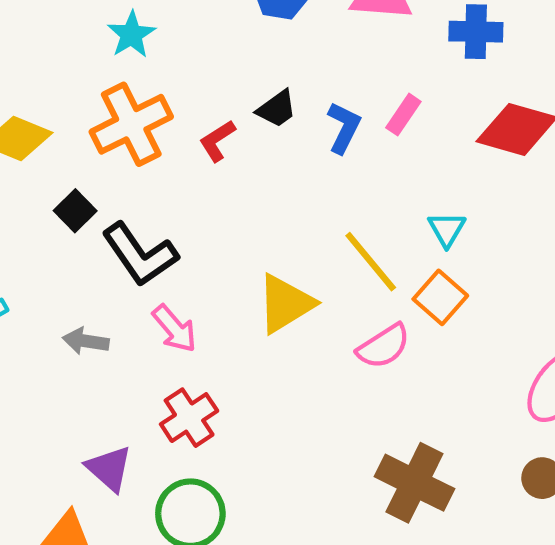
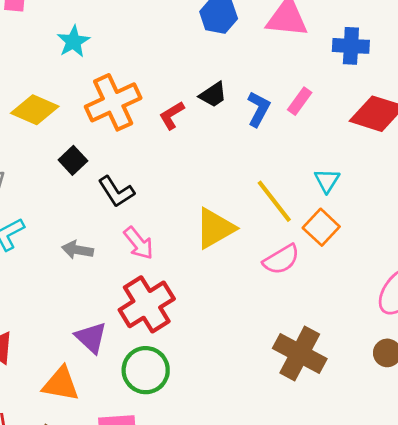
cyan star: (131, 35) -> (73, 41), moved
black L-shape: (140, 254) -> (116, 192), size x0.7
red cross: (189, 418) -> (147, 304), size x1.4

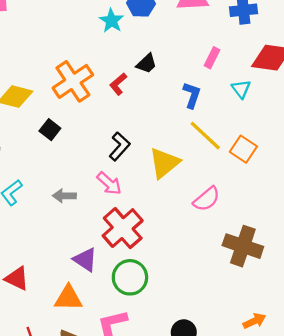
cyan star: (73, 41) -> (111, 21), moved
blue L-shape: (258, 109) -> (192, 95), moved
cyan triangle: (327, 181) -> (241, 89), moved
black L-shape: (116, 192) -> (120, 146), moved, turned -96
pink semicircle: (281, 259) -> (207, 199), moved

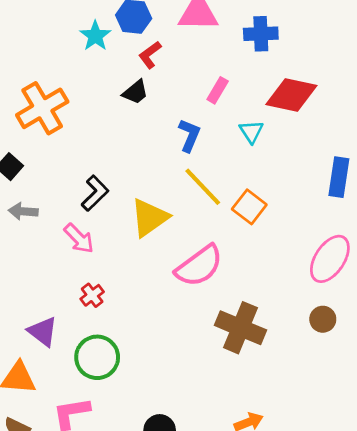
red L-shape: (118, 84) -> (150, 55), moved
gray arrow: (64, 196) -> (23, 211), moved
pink semicircle: (207, 199) -> (199, 266), size x1.4
red cross: (123, 228) -> (92, 295), size x0.5

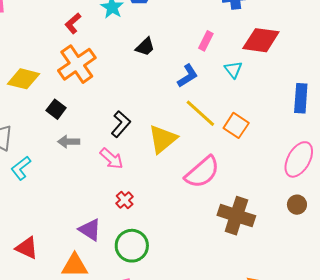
red L-shape: (150, 55) -> (73, 23), moved
blue L-shape: (189, 135) -> (188, 76), turned 40

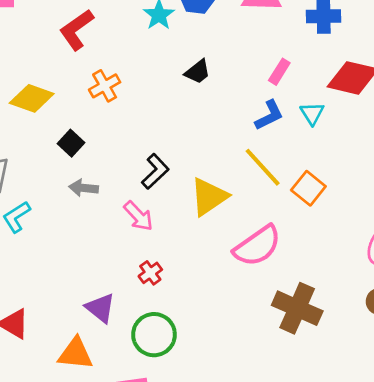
red L-shape: (73, 23) -> (77, 30), moved, size x1.5
orange cross: (77, 64) -> (105, 86), size x0.6
blue L-shape: (188, 76) -> (269, 115), moved

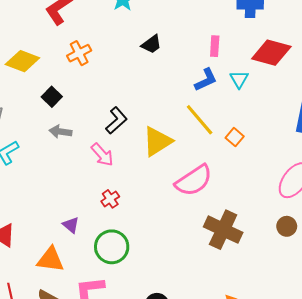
pink rectangle: (279, 72) -> (215, 46), turned -30
orange square: (308, 188) -> (235, 137), size x0.7
purple triangle: (100, 308) -> (71, 225), size x0.7

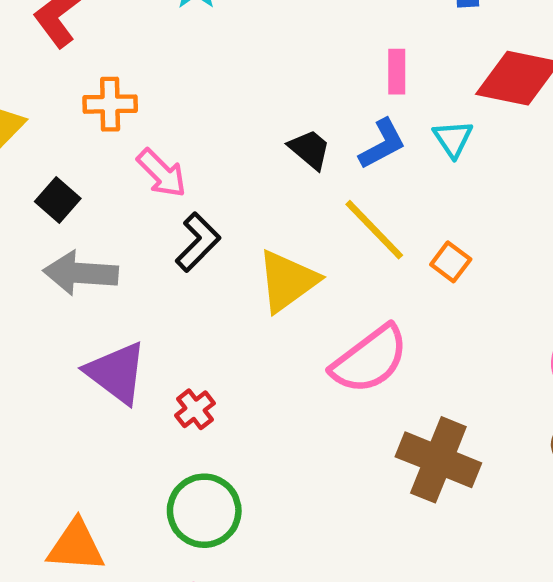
black trapezoid: (151, 44) -> (310, 149), moved, turned -100
orange cross: (79, 53) -> (110, 104), turned 30
gray arrow: (60, 132) -> (81, 273), size x1.5
pink arrow: (102, 155) -> (162, 173), moved
purple triangle: (71, 225) -> (116, 373), moved, size x1.8

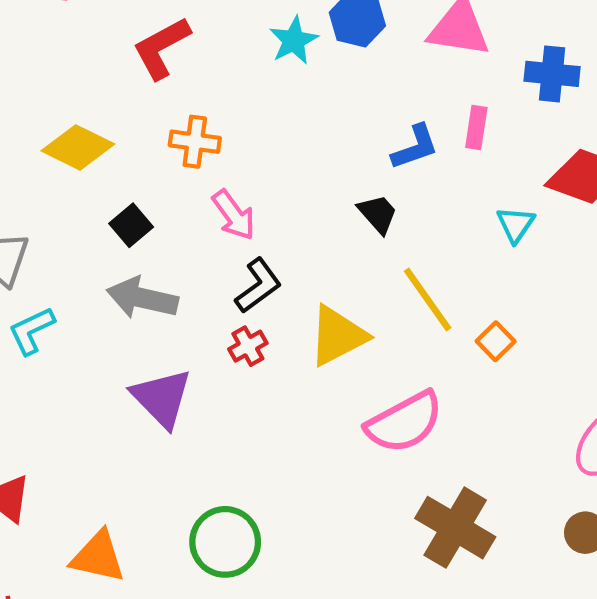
pink rectangle: (397, 72) -> (476, 128), moved
blue L-shape: (382, 144) -> (415, 147), moved
red cross: (195, 409) -> (248, 346), moved

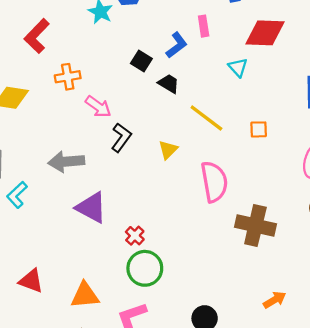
black square: (131, 225) -> (141, 61), moved
yellow triangle: (338, 336) -> (168, 150), size x0.6
orange square: (496, 341) -> (259, 129), moved, turned -30
red cross: (248, 346) -> (135, 236), moved
pink semicircle: (404, 422) -> (214, 182), turned -54

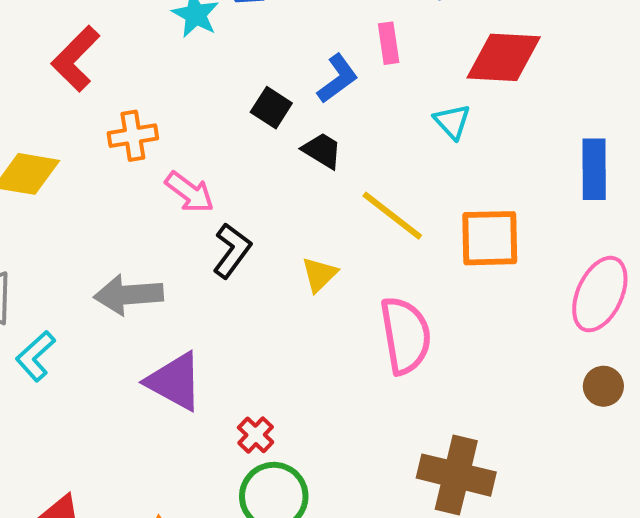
orange square: (259, 129) -> (490, 238), size x1.8
brown cross: (255, 226) -> (456, 475), moved

